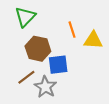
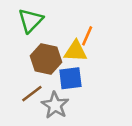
orange line: (72, 30) -> (87, 36), turned 42
yellow triangle: (93, 40) -> (76, 51), moved

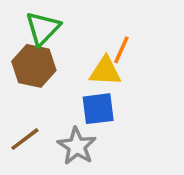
brown hexagon: (46, 59) -> (34, 66), moved
brown line: (32, 94) -> (25, 139), moved

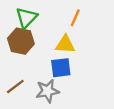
orange line: (121, 50) -> (75, 18), moved
gray star: (77, 146) -> (48, 91), turned 30

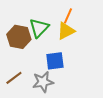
green triangle: (26, 18) -> (39, 28), moved
yellow triangle: (65, 44) -> (66, 31), moved, turned -30

